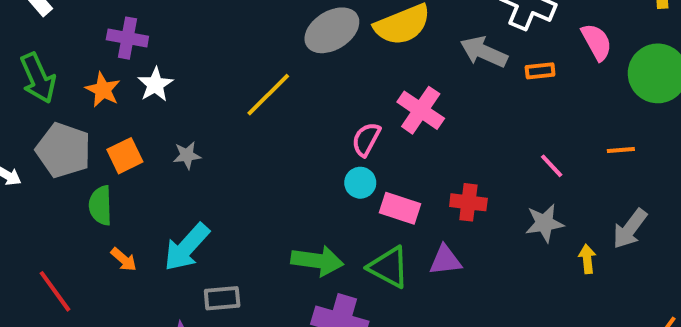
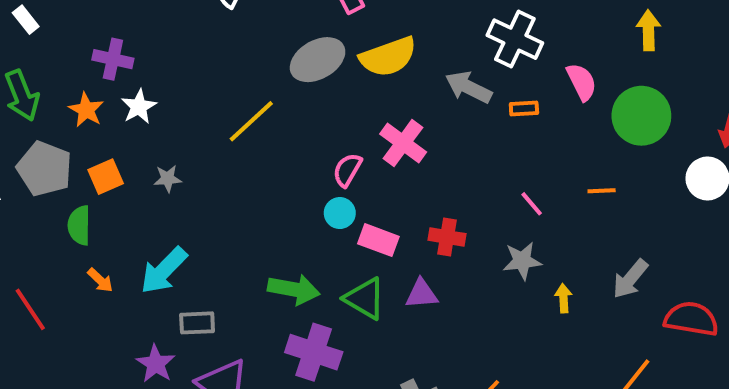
gray arrow: (630, 229) -> (630, 279), moved

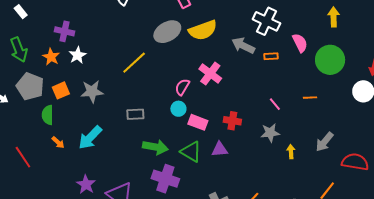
gray star: (168, 179) -> (92, 91), size x1.6
gray rectangle: (197, 323) -> (135, 114), moved

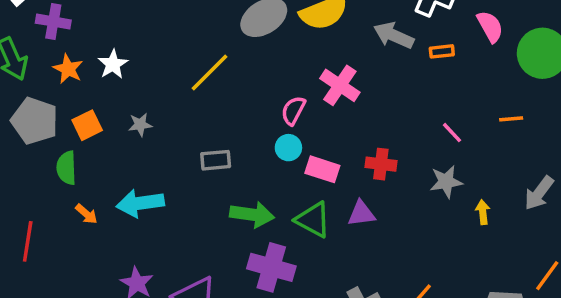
purple cross: (64, 31) -> (53, 22), moved
gray star: (92, 91) -> (140, 125), size x0.6
cyan arrow: (90, 138) -> (140, 203), turned 40
red line: (23, 157) -> (28, 241), turned 45

